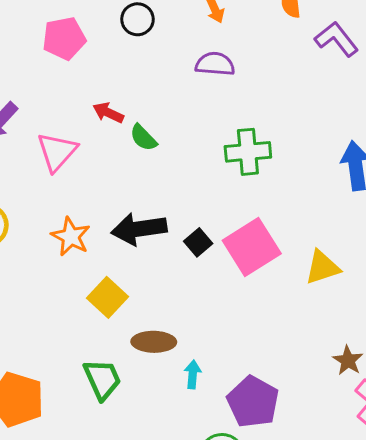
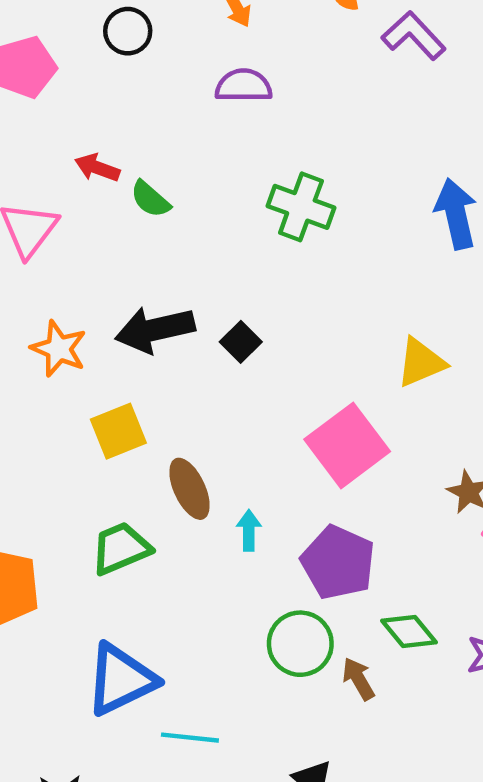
green cross: (248, 152) -> (301, 207), turned 30
pink square: (252, 247) -> (347, 445), moved
yellow square: (108, 297) -> (118, 431), turned 30
brown ellipse: (154, 342) -> (190, 489), turned 69
green trapezoid: (102, 379) -> (121, 548), turned -84

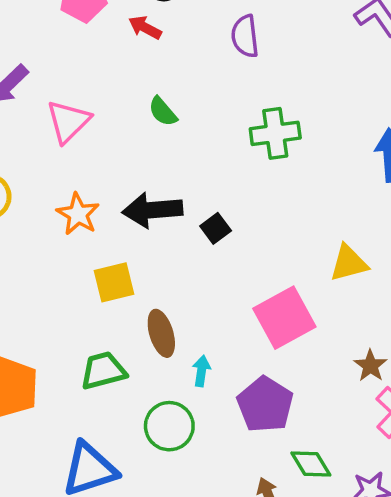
purple semicircle: (244, 86) -> (245, 36), turned -105
red arrow: (97, 168) -> (145, 28), moved
green cross: (301, 207) -> (275, 133), turned -36
green circle: (300, 644) -> (169, 426), moved

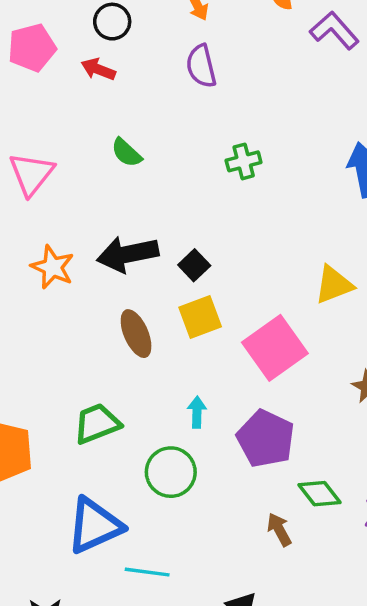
green cross: (275, 133) -> (244, 161), size x0.7
yellow square: (114, 282) -> (200, 317), moved
brown ellipse: (161, 333) -> (136, 334), moved

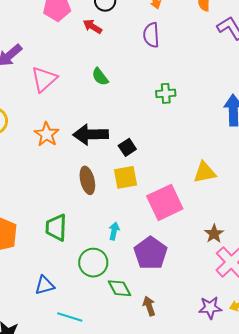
green trapezoid: (97, 424) -> (56, 228), turned -76
green diamond: (319, 494) -> (120, 288), moved
blue triangle: (95, 526) -> (45, 285), size x0.6

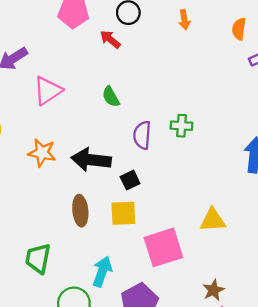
purple semicircle: (151, 35) -> (142, 135), moved
orange star: (47, 134) -> (42, 153), turned -30
cyan arrow: (114, 231) -> (102, 272), size x1.5

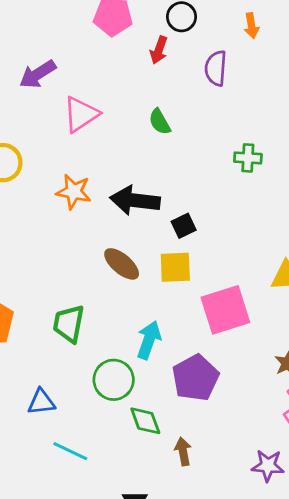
red arrow: (110, 39) -> (159, 50), turned -110
purple semicircle: (142, 135) -> (216, 68), moved
brown ellipse: (80, 211) -> (122, 264), turned -44

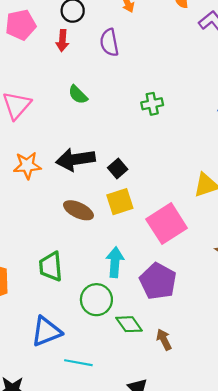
blue triangle: (41, 402) -> (46, 331), size x1.4

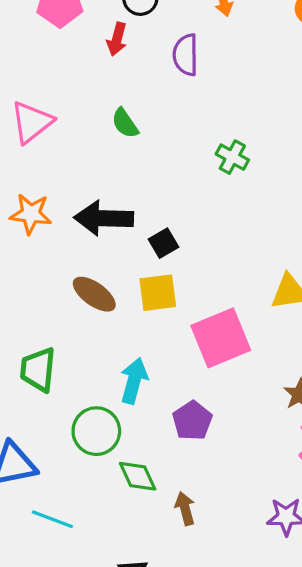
green cross: (152, 104) -> (232, 157), turned 30
purple pentagon: (158, 281) -> (192, 421), size x0.7

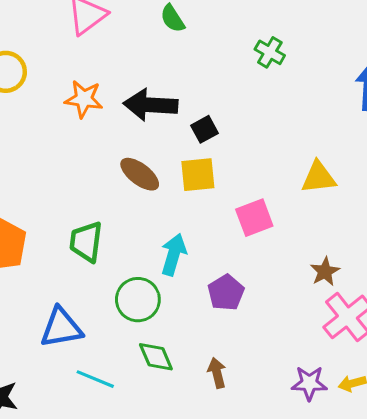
pink square: (221, 338) -> (254, 218), size x0.7
green diamond: (138, 476) -> (156, 357), moved

